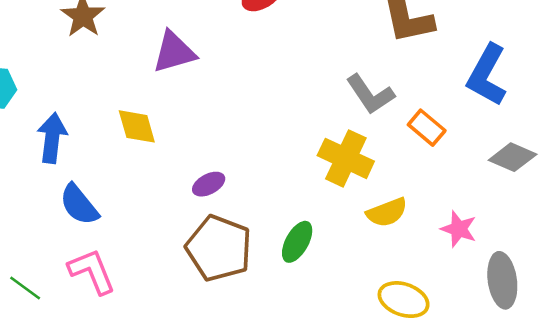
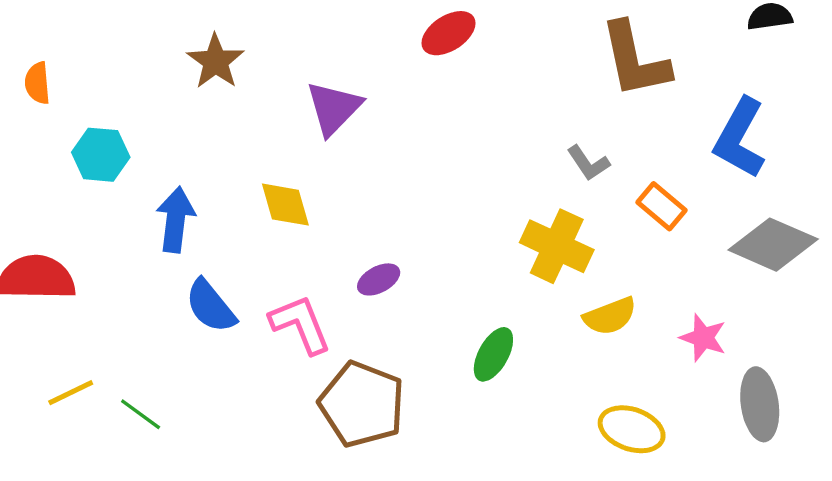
purple triangle: (174, 52) -> (334, 108), turned -30
gray L-shape: (370, 94) -> (588, 163), size x0.7
gray diamond: (513, 157) -> (773, 245), size x1.4
brown pentagon: (219, 248) -> (362, 404), moved
pink L-shape: (92, 271) -> (300, 324), moved

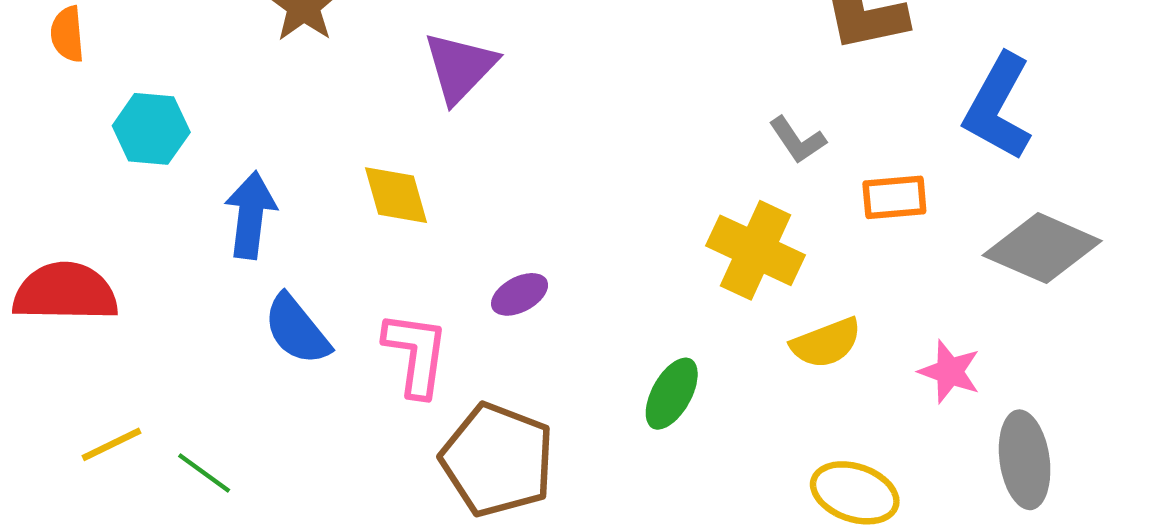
orange rectangle: (662, 206) -> (894, 197), turned -45
pink L-shape: (300, 324) -> (416, 354), turned 30

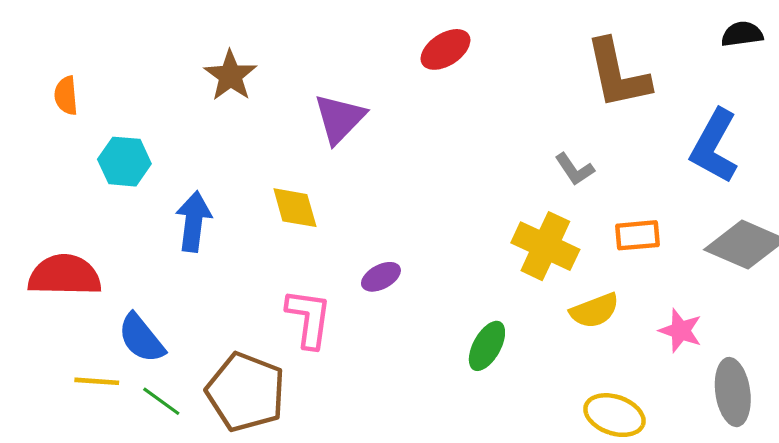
orange rectangle: (894, 197) -> (638, 235), moved
blue semicircle: (297, 330) -> (141, 338), moved
yellow line: (112, 444) -> (97, 381), turned 30
brown pentagon: (497, 460) -> (246, 392), moved

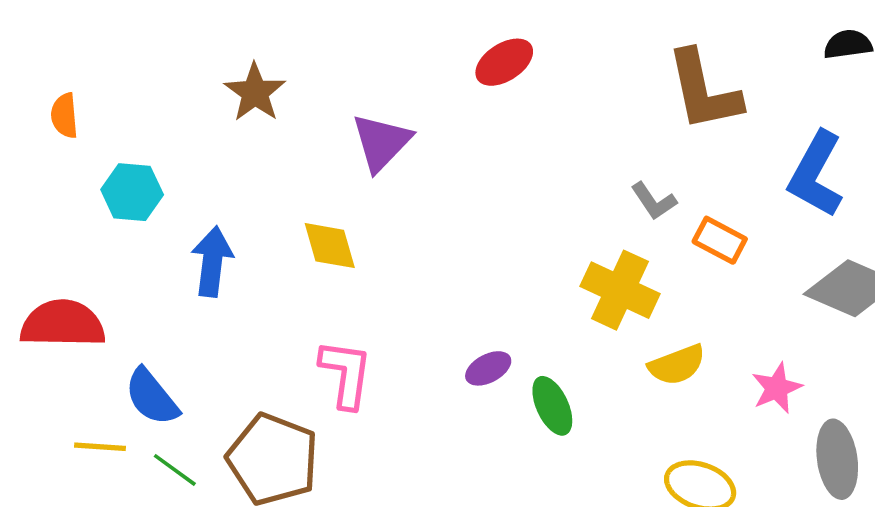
orange rectangle: (638, 235) -> (720, 240), moved, turned 33
purple ellipse: (381, 277) -> (488, 368), moved
pink star: (681, 331) -> (777, 388), turned 30
green ellipse: (487, 346) -> (552, 406), turned -54

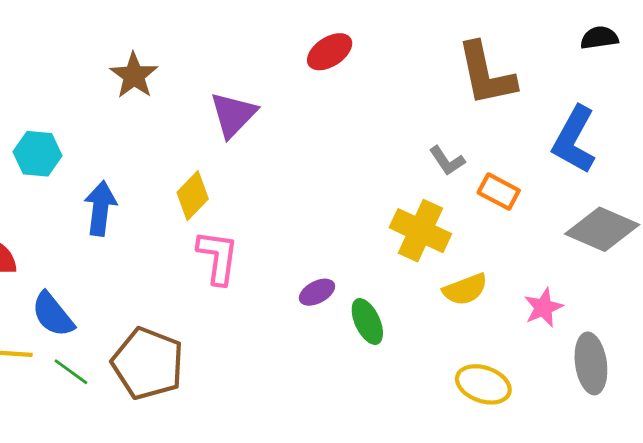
yellow diamond: (330, 246) -> (193, 196), turned 60
pink L-shape: (346, 374) -> (218, 257), moved

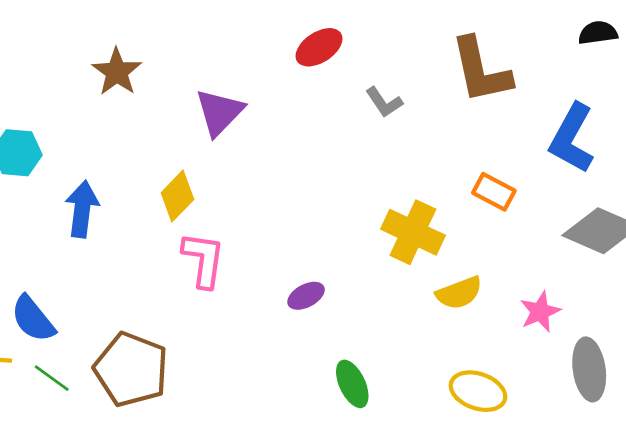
gray L-shape: (447, 161) -> (384, 102), moved
green ellipse: (367, 321) -> (352, 384), moved

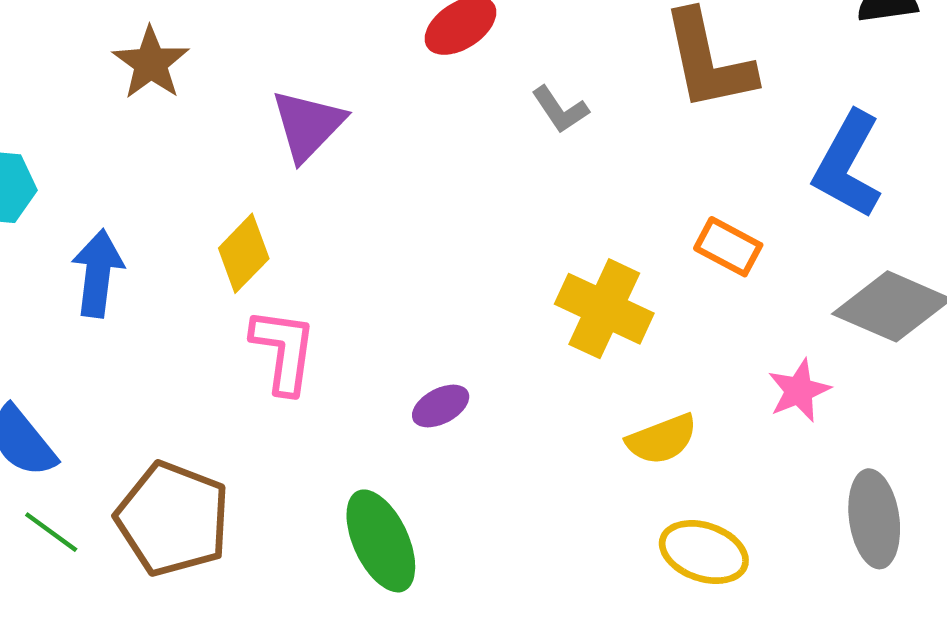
yellow semicircle: (459, 293) -> (662, 439), moved
pink star: (540, 312) -> (799, 391), moved
green ellipse: (352, 384) -> (381, 541), moved, size x1.4

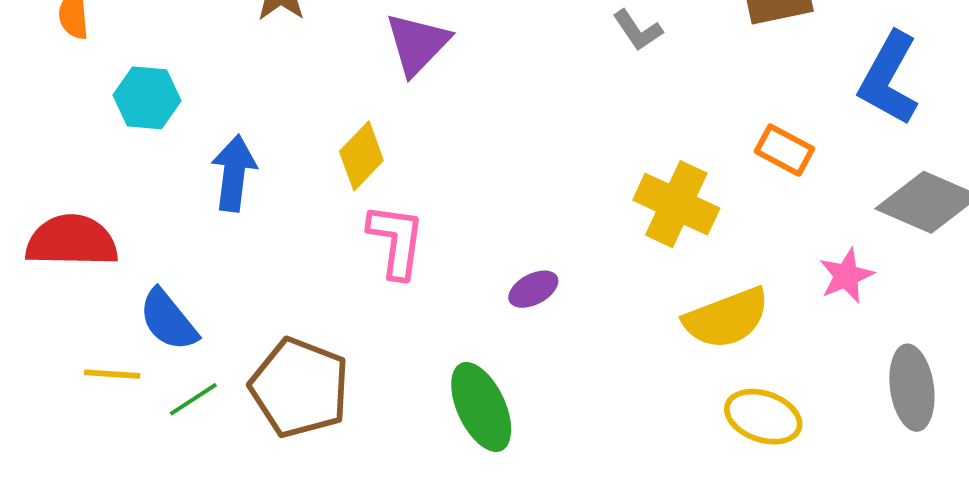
yellow semicircle: (662, 439) -> (727, 318), size x1.4
green line: (51, 532) -> (193, 399), turned -69

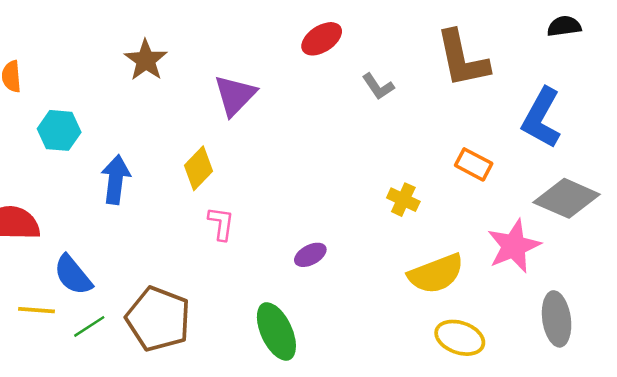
yellow cross: (676, 204) -> (403, 200), size x0.6
pink L-shape: (396, 241) -> (221, 223), size x0.7
pink star: (846, 276) -> (514, 246), size x1.5

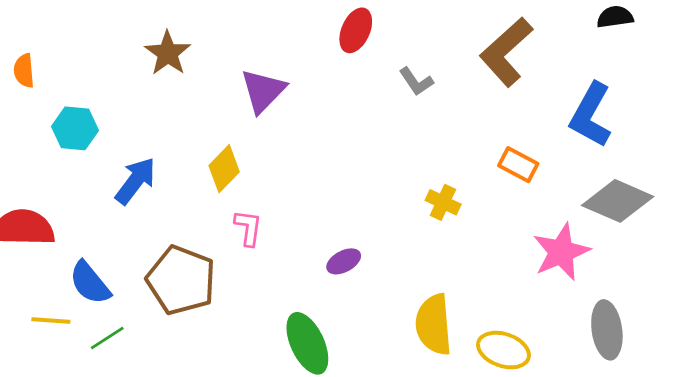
red ellipse: (322, 39) -> (356, 30), turned -33
brown L-shape: (462, 59) -> (506, 52), turned 60
blue arrow: (116, 179) -> (135, 181), turned 30
yellow semicircle: (436, 274) -> (434, 325), moved, turned 106
brown pentagon: (158, 319) -> (181, 280), moved

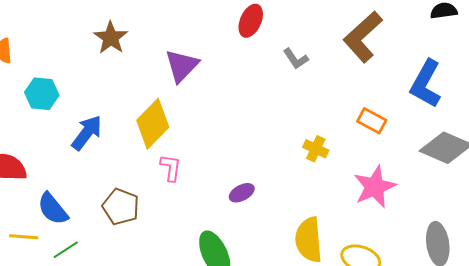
yellow diamond: (224, 169) -> (153, 124), size x1.4
pink star: (561, 252) -> (375, 187), moved
brown pentagon: (181, 280) -> (121, 207), size x0.7

